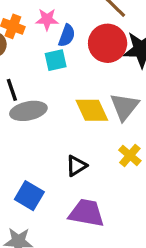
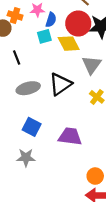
yellow diamond: (92, 110) -> (69, 44), moved
gray ellipse: (28, 111) -> (28, 88), moved
black triangle: (76, 166) -> (60, 84), moved, size x1.6

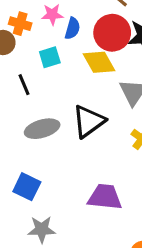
cyan square: (44, 36) -> (50, 57), moved
blue square: (32, 127) -> (27, 187), moved

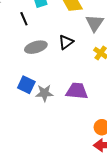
black triangle: (89, 121) -> (66, 42), size x0.7
gray star: (42, 229) -> (44, 93), moved

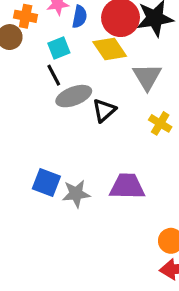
black line: (24, 19) -> (54, 75), moved
gray ellipse: (36, 47) -> (74, 96), moved

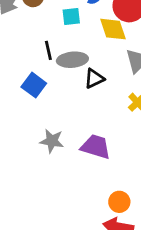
black line: (54, 75) -> (48, 50), moved
blue square: (46, 183) -> (34, 85), moved

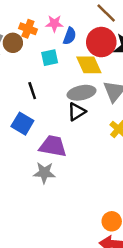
gray ellipse: (72, 60) -> (82, 93), moved
purple trapezoid: (96, 147) -> (53, 146), moved

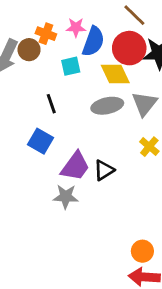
blue semicircle: (70, 36) -> (93, 41), size x1.5
black triangle: (77, 112) -> (104, 170), moved
purple trapezoid: (53, 146) -> (75, 166), turned 116

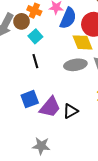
cyan square: (71, 66) -> (35, 36), moved, turned -32
blue square: (40, 141) -> (30, 99), moved, turned 36
gray star: (66, 197) -> (41, 146), moved

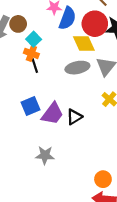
orange cross: (34, 11) -> (31, 53), moved

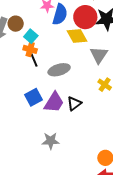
gray ellipse: (77, 68) -> (59, 70), moved

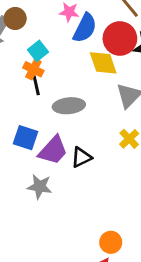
brown circle: (16, 24) -> (15, 18), moved
blue square: (33, 97) -> (25, 138), turned 36
gray star: (51, 141) -> (40, 187), moved

